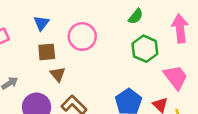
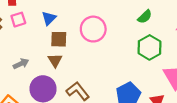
blue triangle: (41, 23) -> (49, 18), moved
brown triangle: (58, 74) -> (55, 60), moved

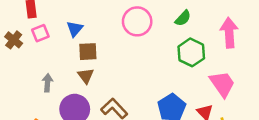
pink circle: (93, 29) -> (137, 21), moved
gray arrow: (21, 64) -> (48, 83), turned -56

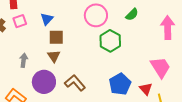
green hexagon: (191, 52) -> (110, 41), moved

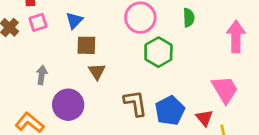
green semicircle: (132, 14) -> (189, 18), turned -48
brown triangle: (54, 56) -> (97, 71), moved
brown L-shape: (75, 83) -> (135, 103), moved, turned 30

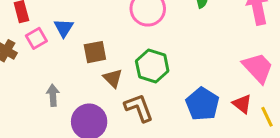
blue triangle: (74, 20) -> (64, 28), moved
green hexagon: (158, 52) -> (152, 66), moved
brown L-shape: (135, 103) -> (139, 108), moved

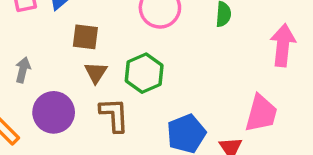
pink trapezoid: (258, 68) -> (261, 113), turned 40

